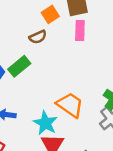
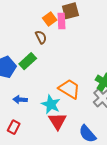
pink rectangle: (80, 31) -> (61, 21), moved
brown semicircle: (38, 37) -> (41, 37), turned -88

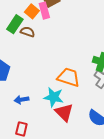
brown semicircle: (41, 37) -> (28, 32), turned -32
green rectangle: (28, 61) -> (15, 24), moved

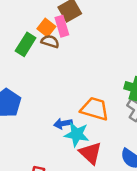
brown semicircle: (28, 32) -> (50, 41), moved
blue arrow: (21, 100) -> (63, 124), moved

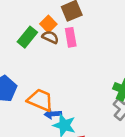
pink rectangle: (62, 26) -> (71, 37), moved
orange trapezoid: (95, 109) -> (40, 100), moved

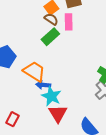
green rectangle: (27, 37) -> (50, 37), moved

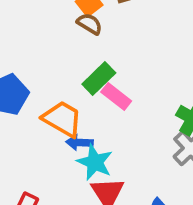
pink rectangle: (69, 22) -> (116, 97), moved, turned -49
green rectangle: (50, 37) -> (99, 79), moved

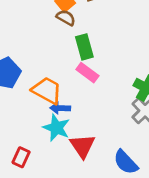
green rectangle: (99, 79) -> (84, 47), moved, turned -60
cyan star: (95, 162) -> (56, 128), moved

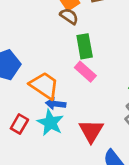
red triangle: (83, 146) -> (91, 131), moved
red rectangle: (21, 157) -> (19, 124), moved

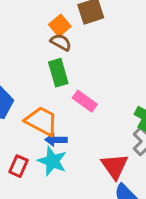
green rectangle: (85, 46) -> (58, 73), moved
red triangle: (91, 131) -> (115, 166), moved

